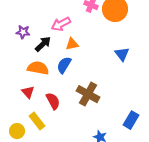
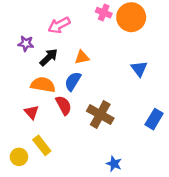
pink arrow: (61, 24) -> (59, 25), moved
red semicircle: (53, 101) -> (64, 105), moved
blue rectangle: (131, 120) -> (154, 119), moved

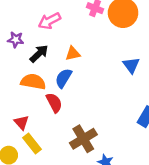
red triangle: (32, 112) -> (21, 122), moved
brown cross: (100, 115) -> (83, 139), moved, turned 30

